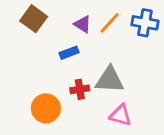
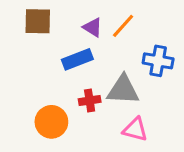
brown square: (34, 19) -> (38, 21), turned -35
blue cross: (145, 23) -> (158, 61), moved
blue rectangle: (69, 53) -> (77, 59), size x1.4

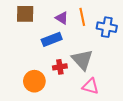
orange line: (123, 26) -> (82, 17), turned -54
blue cross: (158, 61) -> (107, 27), moved
gray triangle: (123, 90) -> (82, 60), turned 45

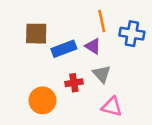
brown square: (25, 14) -> (36, 34), moved
purple triangle: (62, 18) -> (93, 46), moved
gray triangle: (82, 60) -> (102, 74), size x0.7

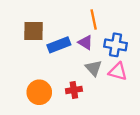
blue cross: (132, 34) -> (116, 45), moved
red cross: (74, 83) -> (74, 90), moved
pink triangle: (112, 107) -> (118, 71), moved

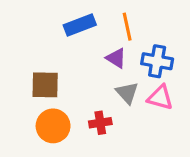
brown square: (33, 31) -> (45, 85), moved
blue rectangle: (59, 45) -> (80, 25), moved

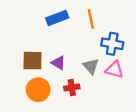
purple triangle: (116, 58) -> (58, 63), moved

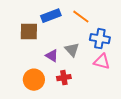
orange line: (91, 19) -> (81, 17), turned -42
brown square: (33, 61) -> (29, 32), moved
gray triangle: (91, 66) -> (72, 50), moved

